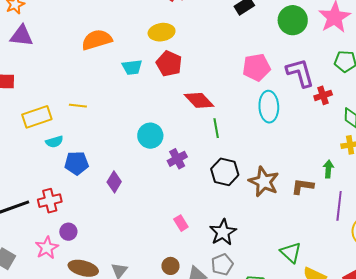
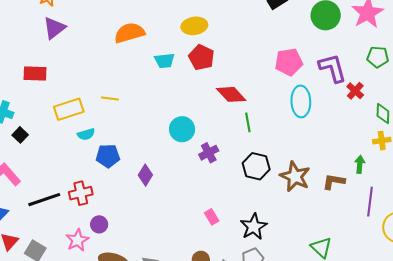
purple triangle: (22, 36) -> (54, 28), turned -45
red cross: (323, 95) -> (355, 91), turned -30

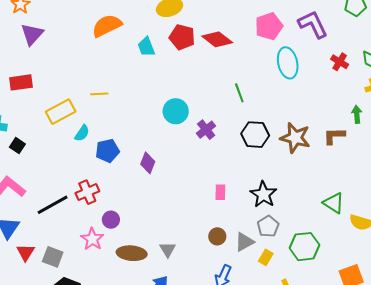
cyan trapezoid: (165, 61) -> (146, 47), turned 85
red cross: (355, 91) -> (340, 62), moved
red diamond: (231, 94) -> (217, 39), moved
cyan semicircle: (86, 134) -> (82, 133), turned -30
pink rectangle: (212, 217) -> (220, 192), turned 42

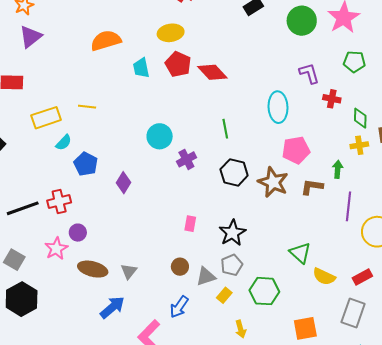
purple L-shape: (313, 24) -> (309, 73), size x0.7
pink pentagon: (269, 26) -> (296, 150), moved
red cross: (340, 62) -> (332, 99), moved, turned -30
blue pentagon: (107, 151) -> (86, 164), turned 30

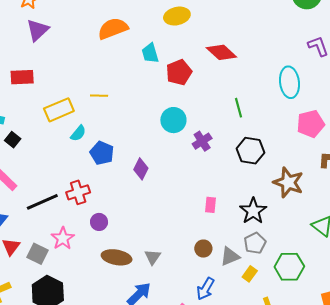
red pentagon: (178, 64) -> (179, 72), moved, turned 30
brown star: (273, 182) -> (288, 182), moved
pink star: (56, 249) -> (63, 238), moved

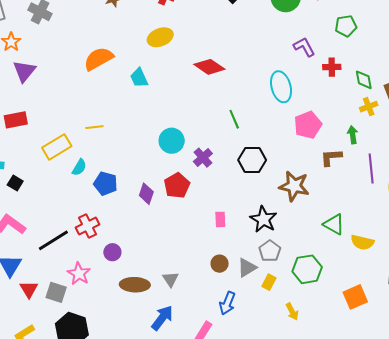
red pentagon: (179, 72) -> (177, 185), moved

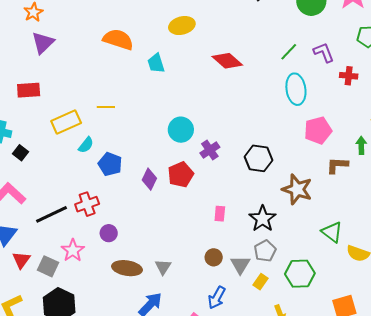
orange semicircle: (99, 59) -> (118, 39), turned 40
green line: (234, 119) -> (289, 52), moved, turned 60
gray triangle: (247, 268) -> (240, 265), turned -35

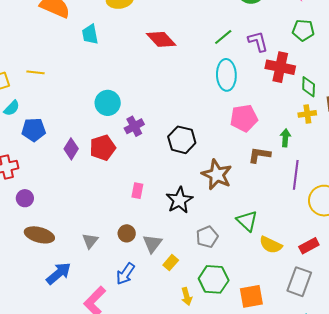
red cross: (349, 76) -> (280, 67), size x1.6
blue pentagon: (110, 164) -> (34, 130), turned -30
gray pentagon: (265, 251) -> (207, 237), moved
gray triangle: (163, 267) -> (90, 241), moved
green hexagon: (300, 274) -> (214, 279), moved

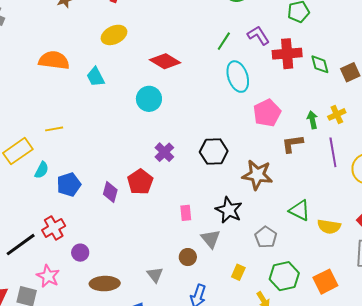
cyan circle: (108, 103) -> (149, 99), moved
yellow cross: (307, 114) -> (337, 114), moved
gray triangle: (152, 244) -> (211, 239), moved

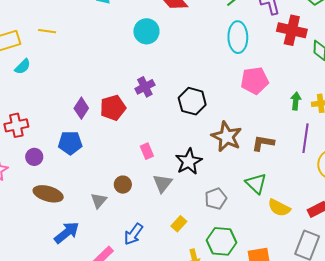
brown L-shape: (292, 144) -> (263, 143), moved
blue pentagon: (69, 184) -> (70, 143), moved
pink rectangle: (186, 213) -> (147, 151), turned -35
brown circle: (188, 257) -> (123, 185), moved

